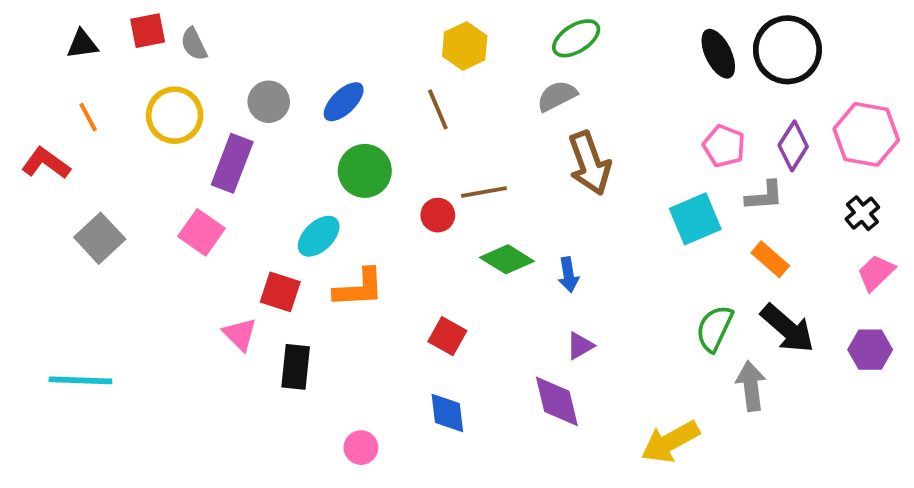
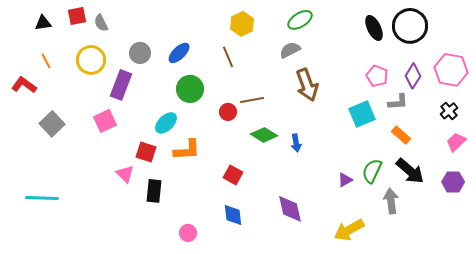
pink square: (201, 232) -> (105, 121), turned 30
purple triangle: (580, 346) -> (345, 180), moved

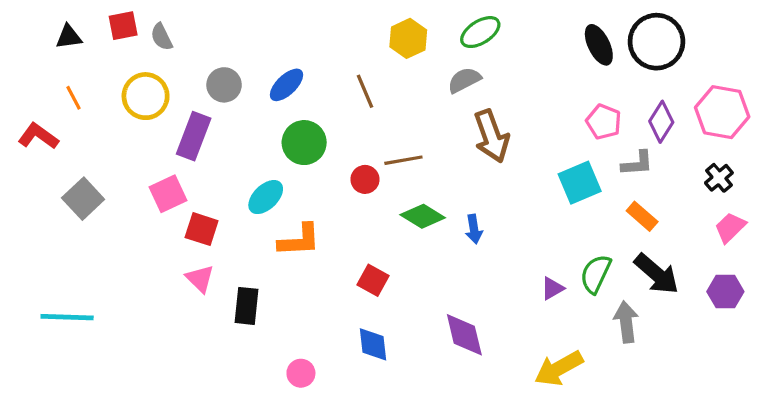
yellow hexagon: (242, 24) -> (408, 38), moved
red square: (146, 152) -> (202, 229), moved

